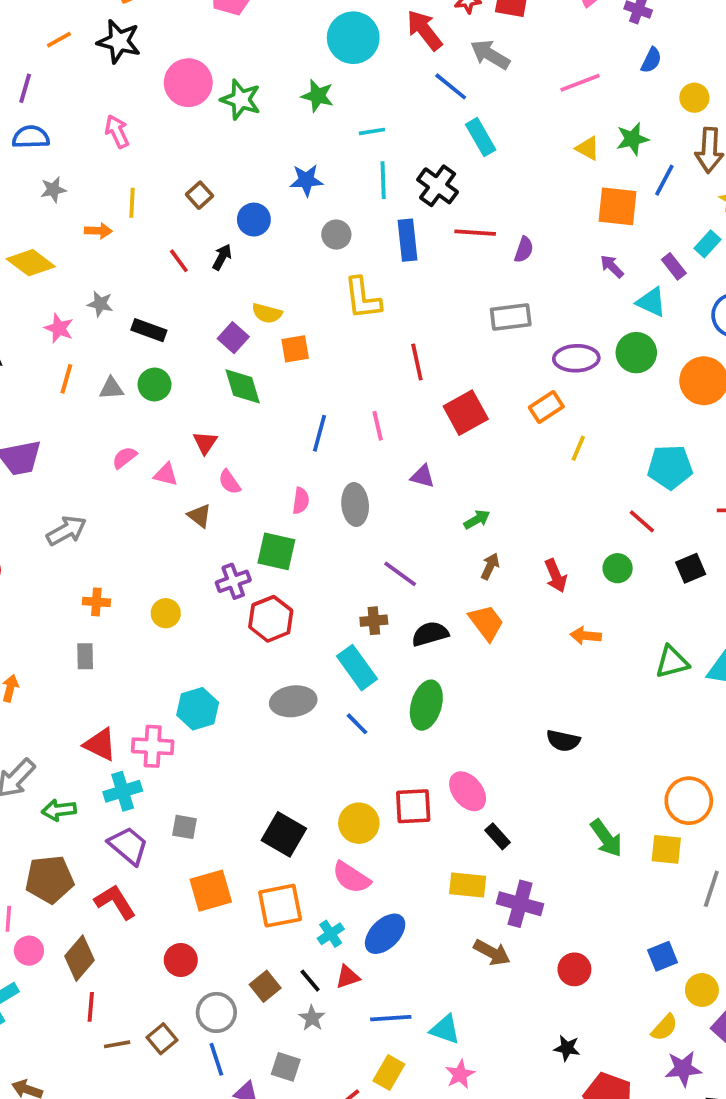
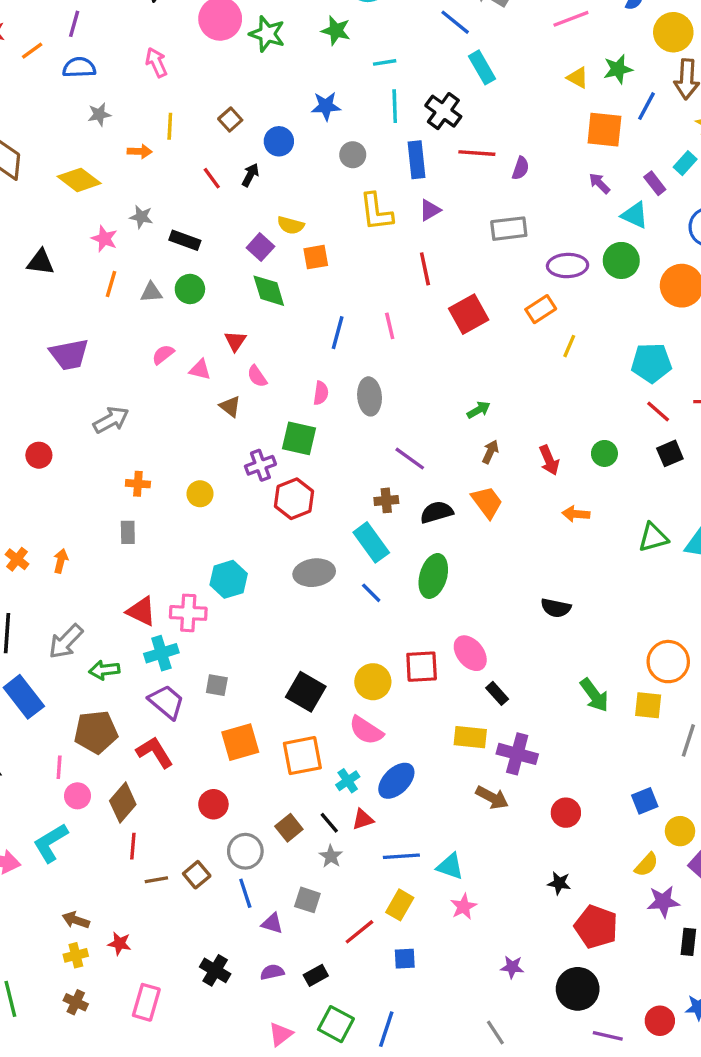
yellow circle: (694, 98) -> (673, 32), size x1.5
purple triangle: (423, 476) -> (430, 210), moved, turned -45
red line: (642, 521) -> (658, 412), moved

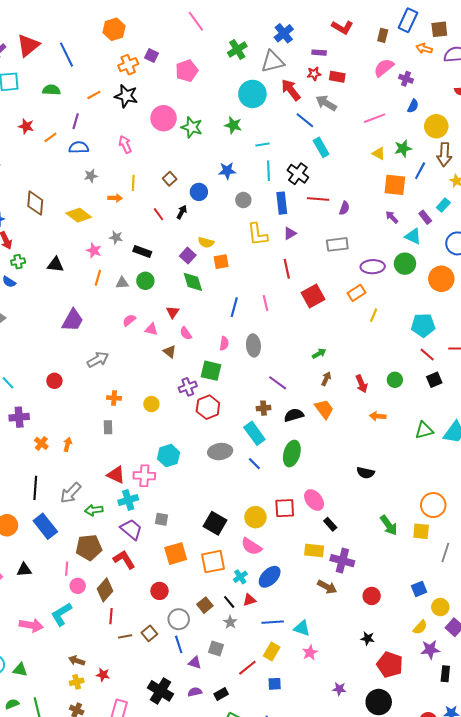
purple trapezoid: (69, 354) -> (73, 320), turned -50
black cross: (215, 970) -> (161, 691), size x1.4

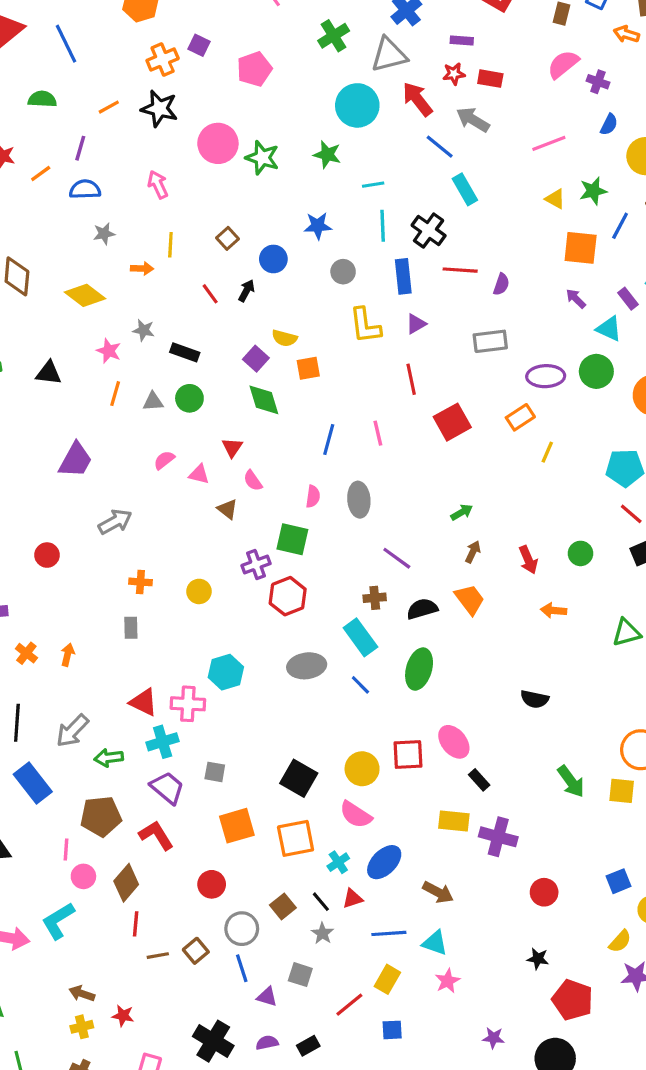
brown arrow: (327, 587) -> (438, 892), moved

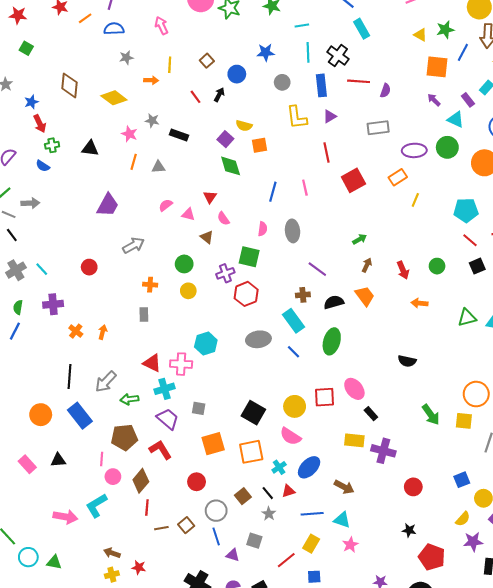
green circle: (189, 398) -> (184, 264), moved

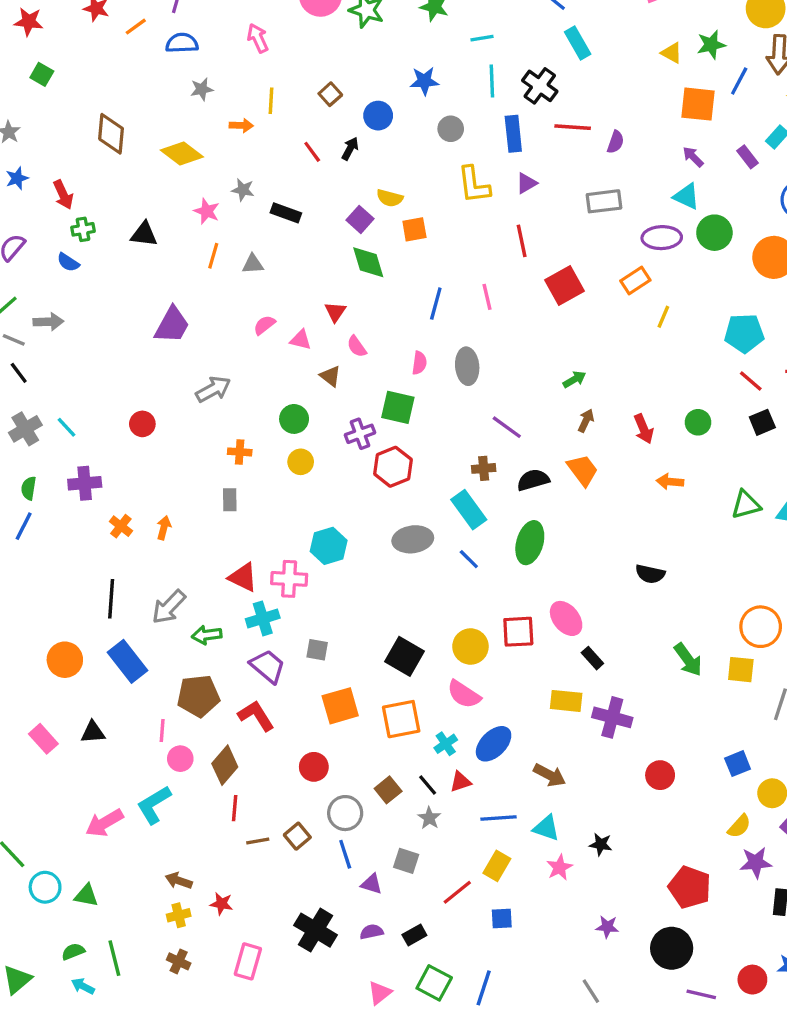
blue star: (31, 102) -> (17, 178), moved
cyan triangle: (456, 119) -> (686, 196), moved
pink arrow: (65, 517) -> (104, 823), turned 140
black star: (409, 530) -> (601, 844), moved

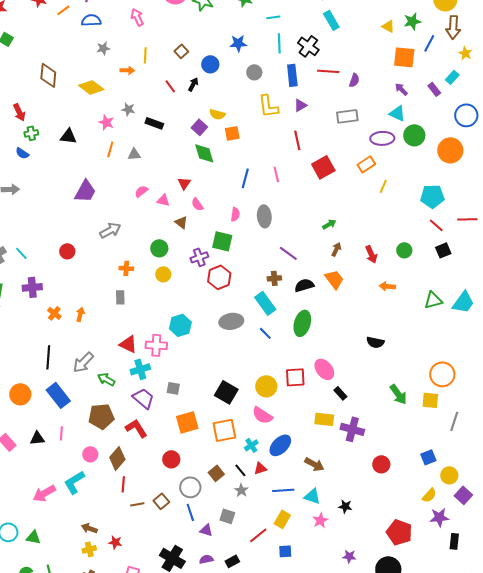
green arrow: (207, 635) -> (106, 379), turned 36
pink line: (162, 731) -> (61, 433), moved

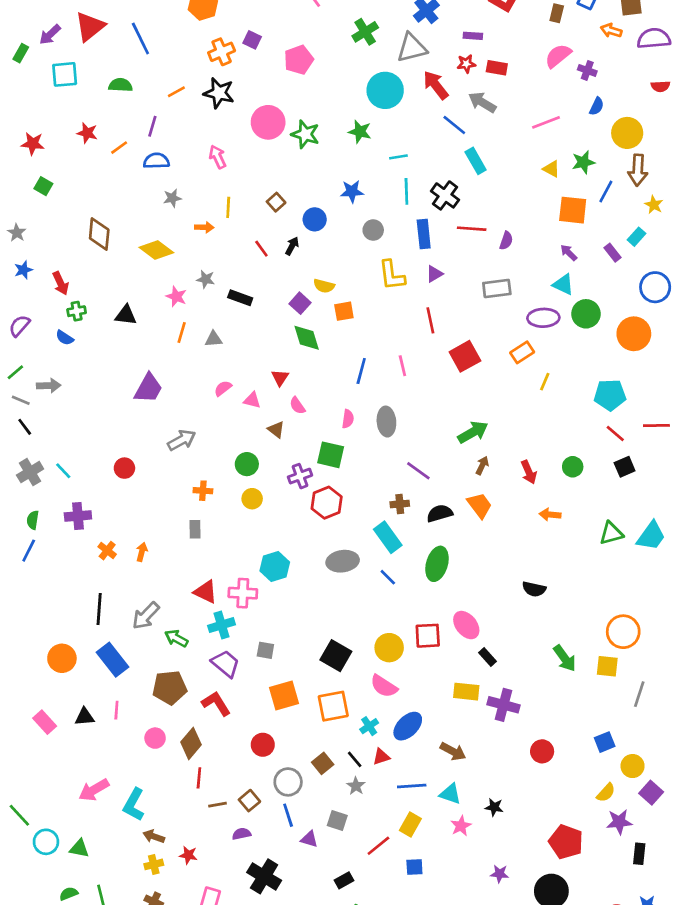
green arrow: (329, 224) -> (473, 432), size x1.6
cyan L-shape: (74, 482) -> (134, 805), moved, turned -30
purple semicircle: (206, 559) -> (241, 834), moved

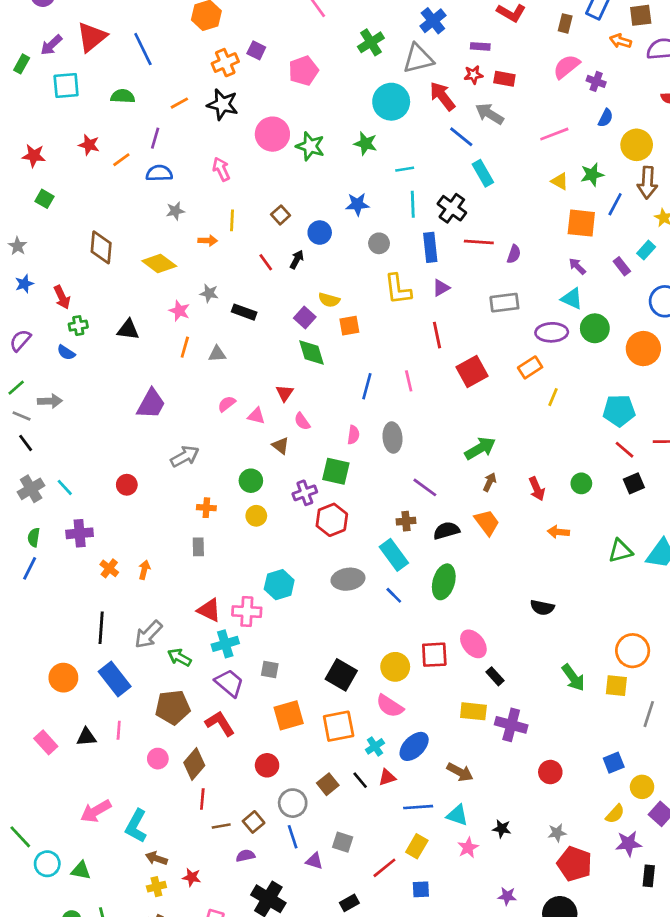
gray star: (356, 786) -> (557, 833), moved, turned 30

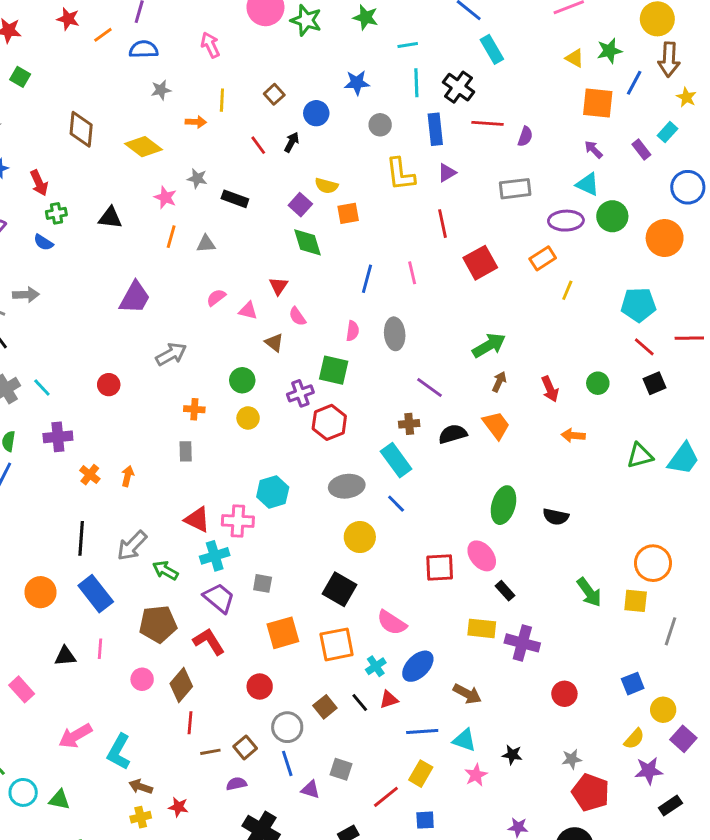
green ellipse: (444, 582) -> (503, 505), moved
yellow circle: (395, 667) -> (360, 537), moved
pink rectangle: (46, 742) -> (22, 689), moved
black rectangle: (649, 876) -> (670, 806), turned 50

